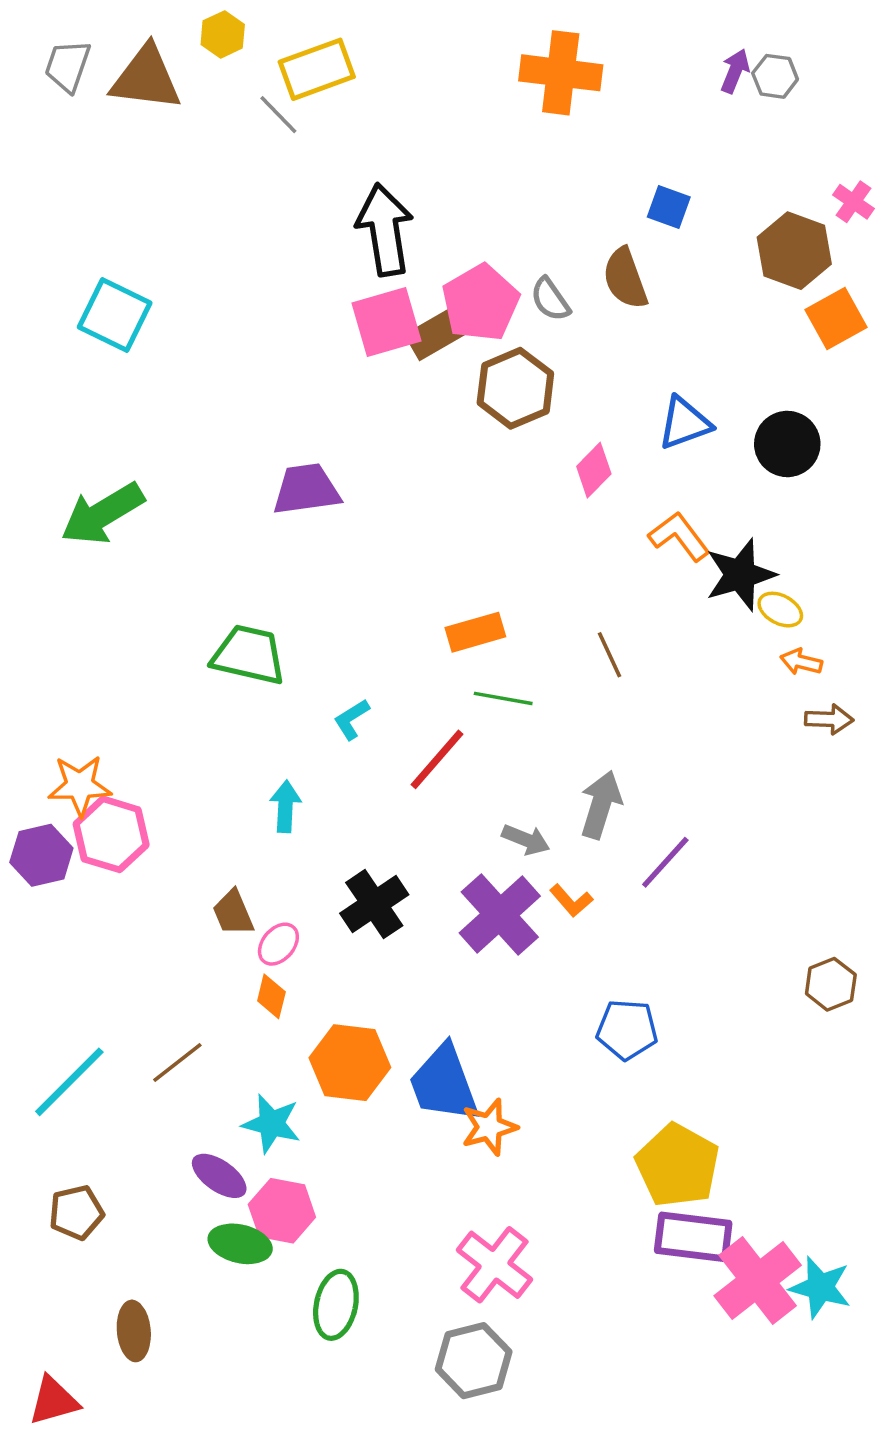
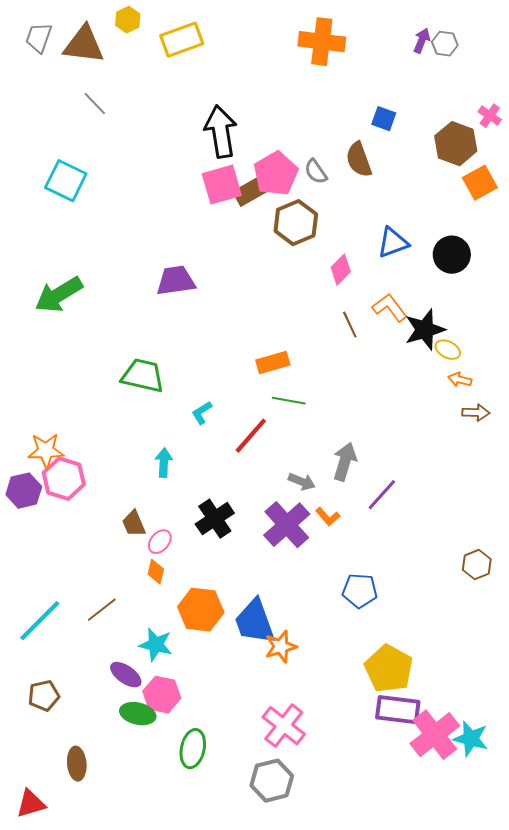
gray line: (278, 115) -> (95, 104), moved
brown line: (610, 655) -> (350, 325), moved

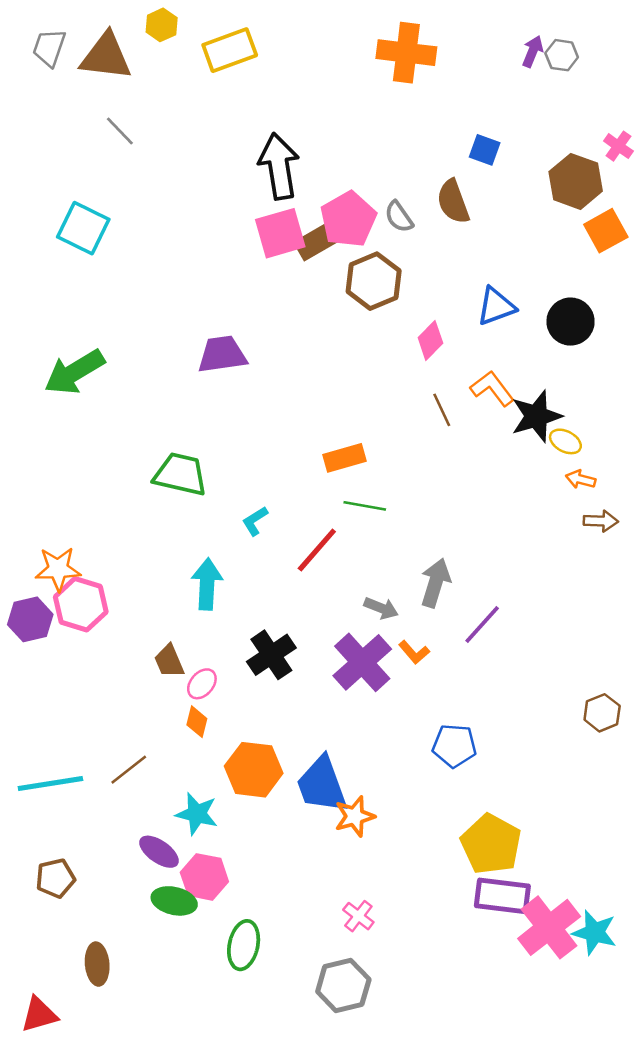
cyan arrow: (164, 463) -> (207, 584), size x1.4
cyan line: (40, 621) -> (50, 784), turned 36
pink cross: (284, 726) -> (358, 916), size x0.6

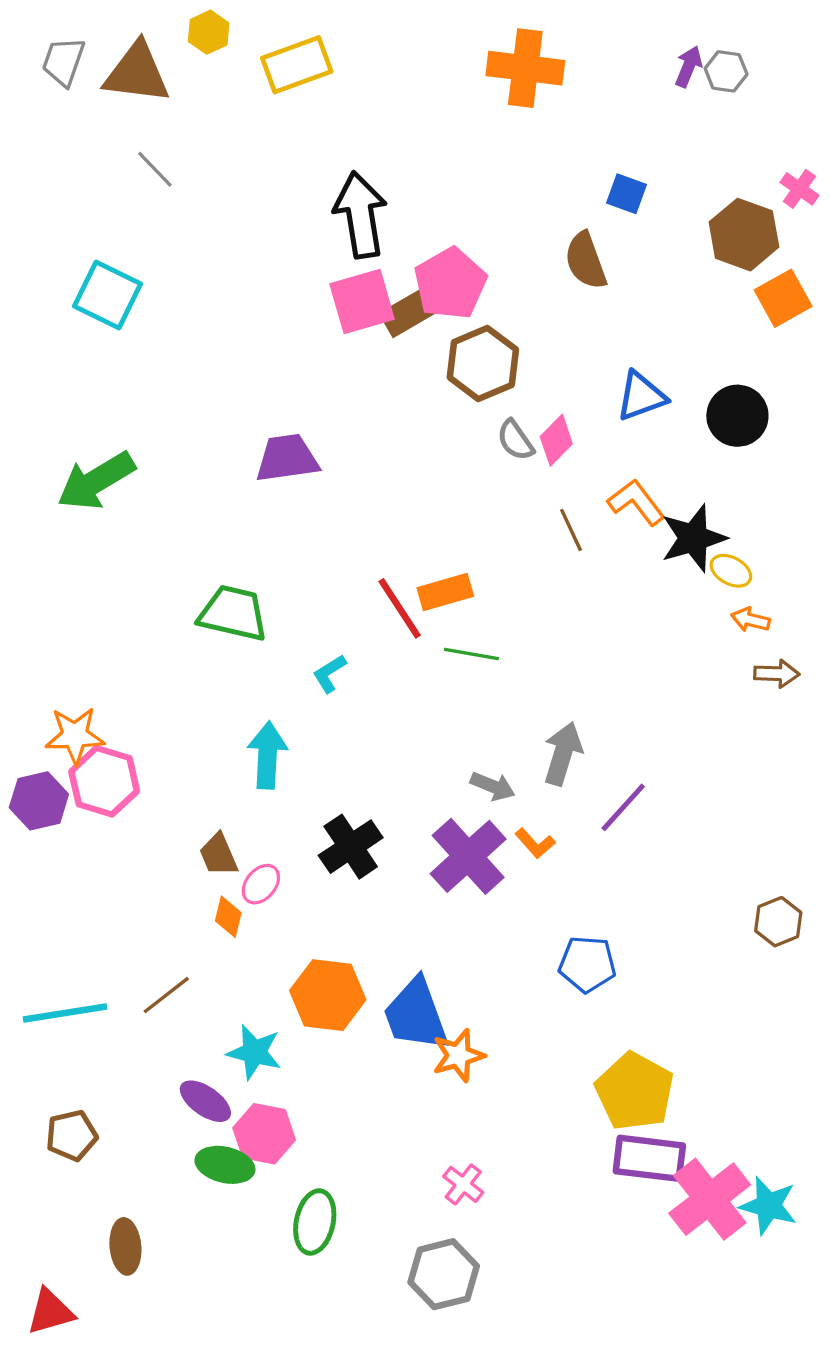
gray semicircle: (399, 217) -> (515, 440), moved
red line: (317, 550) -> (400, 608), moved, turned -74
orange diamond: (197, 722) -> (228, 917), moved

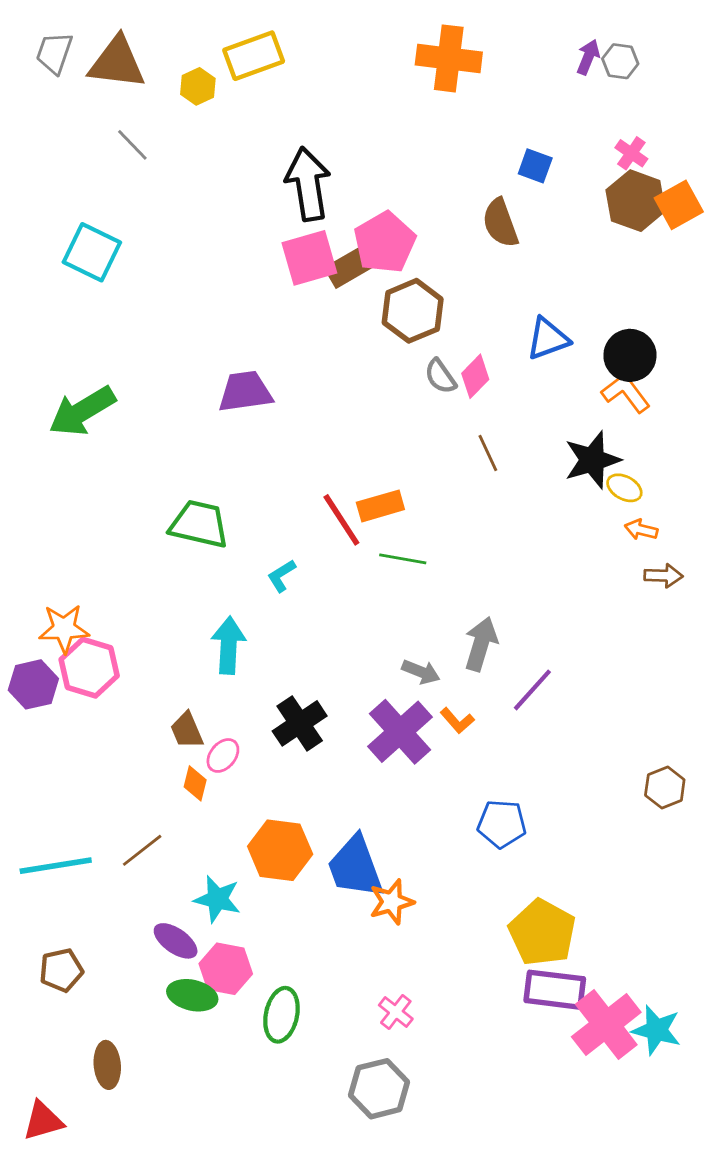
yellow hexagon: (209, 32) -> (198, 86), moved
pink cross: (799, 189) -> (631, 153), moved
orange square: (783, 298) -> (679, 205), moved
orange L-shape: (636, 502) -> (626, 393), moved
green ellipse: (315, 1222) -> (281, 1015), moved

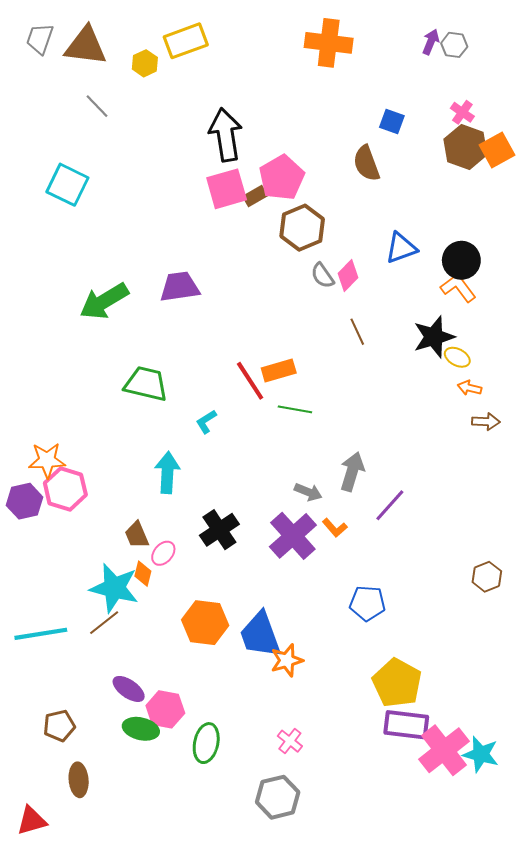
brown rectangle: (348, 268) -> (255, 196), size x0.7
green arrow: (82, 411) -> (104, 301), moved
cyan star: (217, 899) -> (114, 588), moved, size x1.4
brown pentagon: (61, 970) -> (59, 726), moved

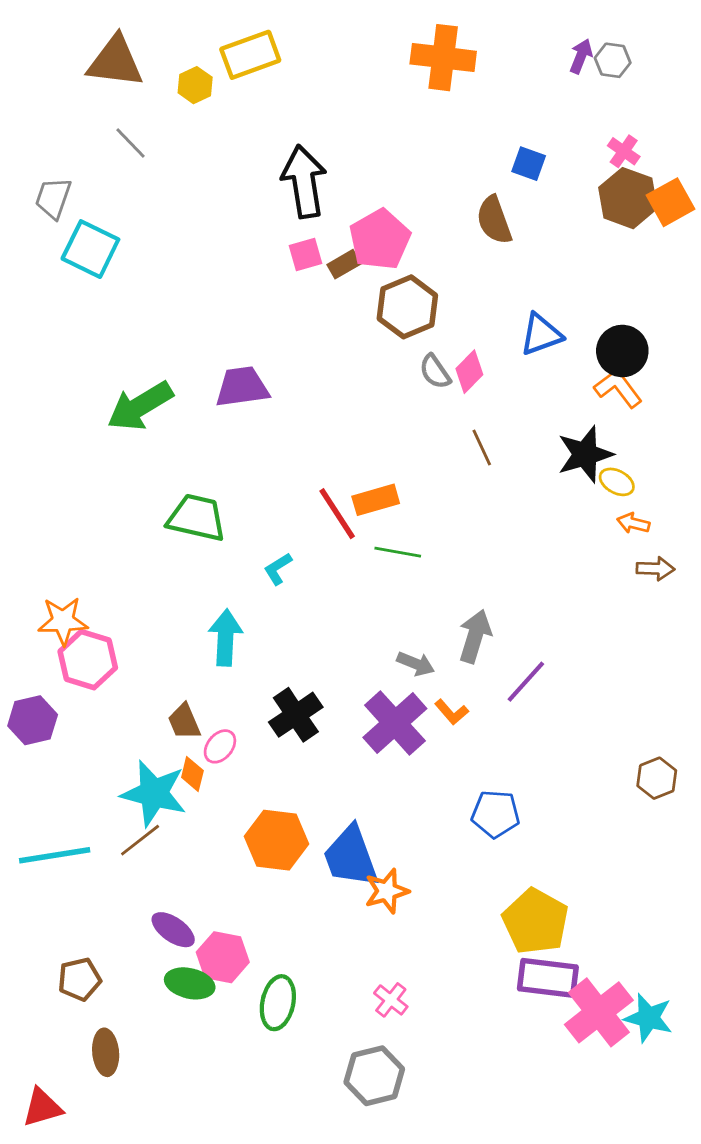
gray trapezoid: (40, 39) -> (53, 198), moved
pink square: (227, 189) -> (305, 255), size x0.6
purple hexagon: (24, 501) -> (33, 720), moved

